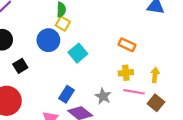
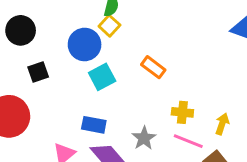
orange rectangle: (127, 45) -> (153, 67), moved
cyan square: (78, 53) -> (102, 77), moved
blue rectangle: (66, 94) -> (94, 125), turned 56

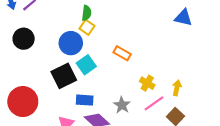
black square: (38, 72) -> (64, 76), moved, size x1.6
yellow cross: (182, 112) -> (147, 83), turned 32
pink line: (188, 141) -> (154, 103), turned -50

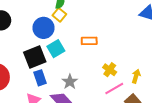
orange rectangle: (122, 53) -> (89, 41), turned -35
blue rectangle: (85, 100) -> (40, 78), moved, turned 63
gray star: (122, 105) -> (70, 82), moved

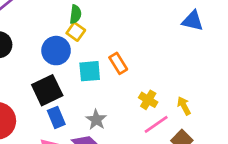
orange rectangle: (89, 41) -> (118, 63), turned 63
cyan square: (56, 49) -> (90, 71), moved, turned 30
yellow arrow: (136, 76) -> (184, 106), turned -40

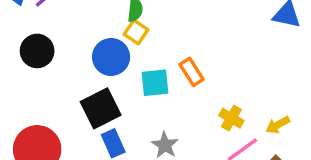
yellow arrow: (184, 106) -> (278, 125), turned -90

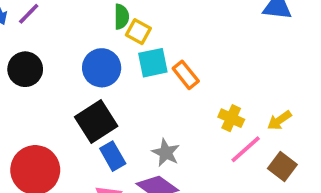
yellow square: (136, 32) -> (138, 32), moved
cyan square: (155, 83) -> (153, 63), moved

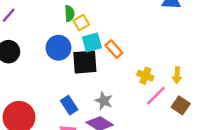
yellow square: (138, 32) -> (81, 23), turned 35
yellow arrow: (279, 120) -> (177, 75), turned -49
black square: (96, 122) -> (85, 62), moved, turned 32

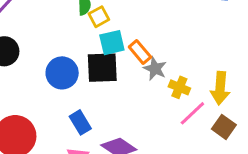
blue circle: (58, 48) -> (62, 73), moved
yellow arrow: (177, 75) -> (220, 88), size x1.5
gray star: (104, 101) -> (155, 69), moved

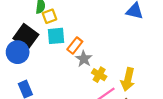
orange rectangle: (140, 52) -> (75, 45), turned 70
black square: (102, 68) -> (26, 36), moved, turned 30

